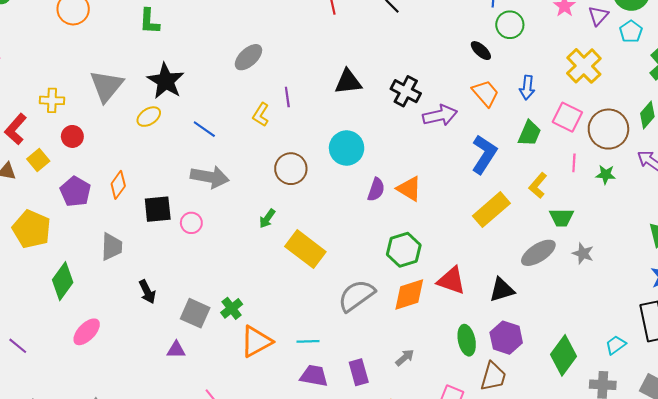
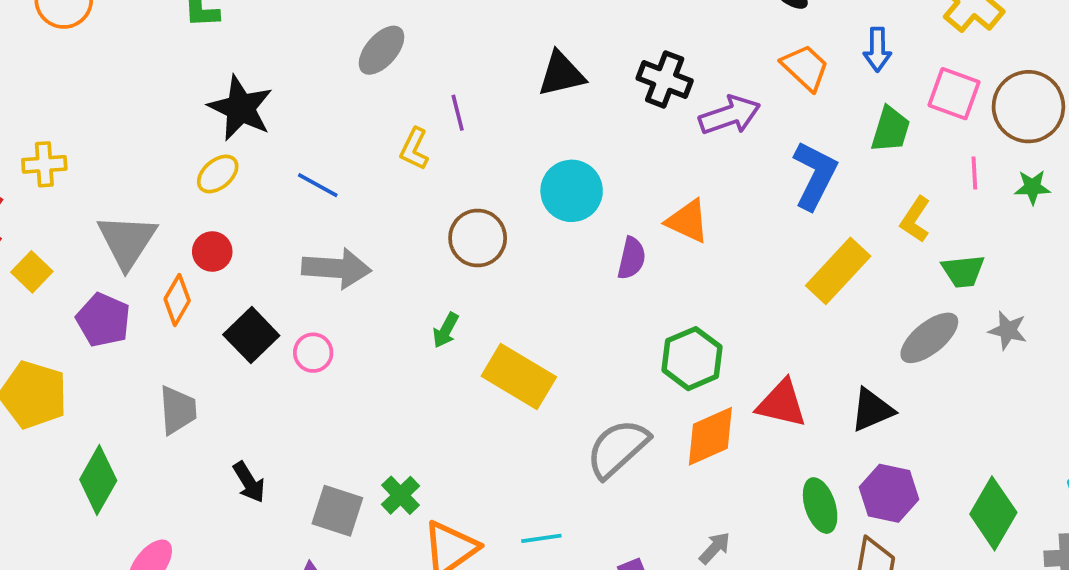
gray triangle: (106, 86) -> (127, 241), moved
red circle: (72, 136) -> (212, 252), moved
orange triangle: (409, 189) -> (688, 221), moved
black square: (158, 209) -> (251, 335), turned -32

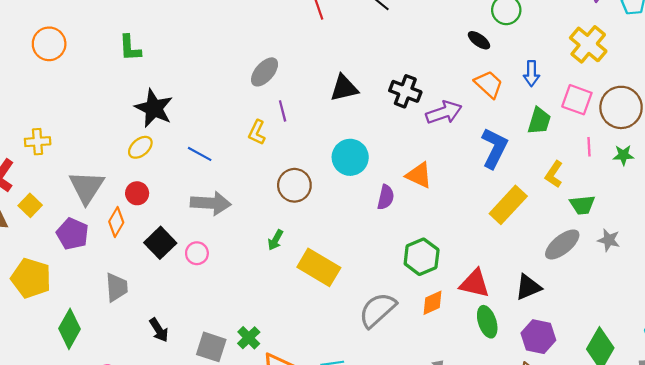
gray ellipse: (381, 50) -> (265, 72), moved
orange diamond: (710, 436) -> (432, 303), size x0.7
green ellipse: (820, 506) -> (487, 322), moved

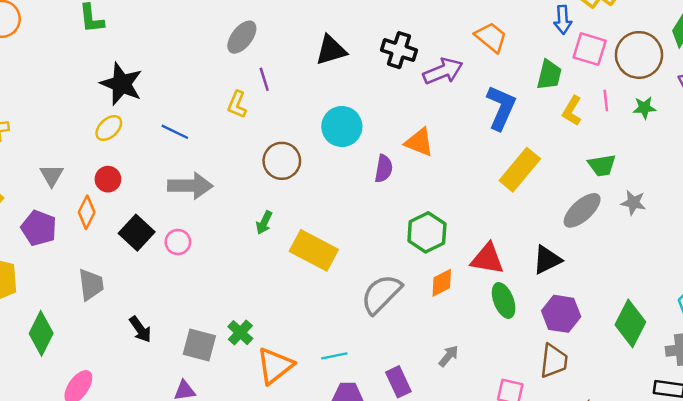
blue arrow: (531, 74) -> (563, 20), moved
yellow L-shape: (554, 174) -> (572, 111), moved
gray triangle: (87, 187) -> (52, 175), size x0.6

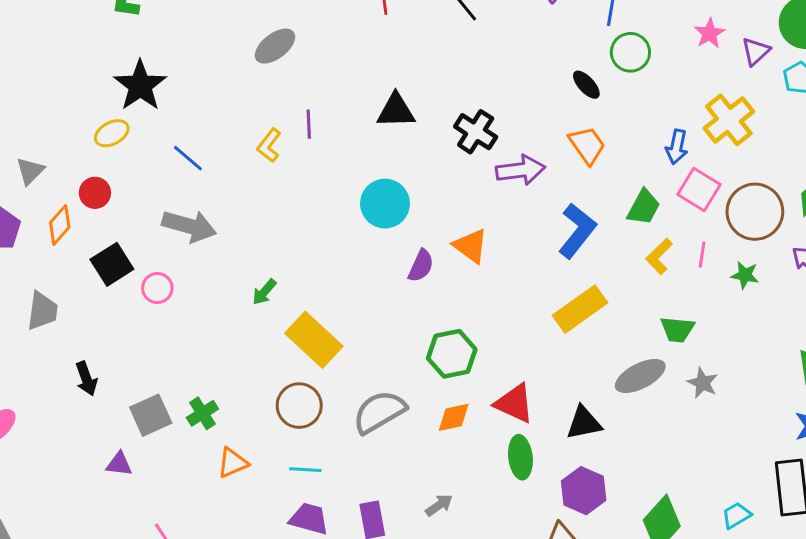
gray ellipse: (242, 37) -> (275, 46), moved
brown circle: (282, 161) -> (299, 406), moved
gray square: (199, 345) -> (151, 415), turned 36
orange triangle: (275, 366) -> (233, 463), size x0.7

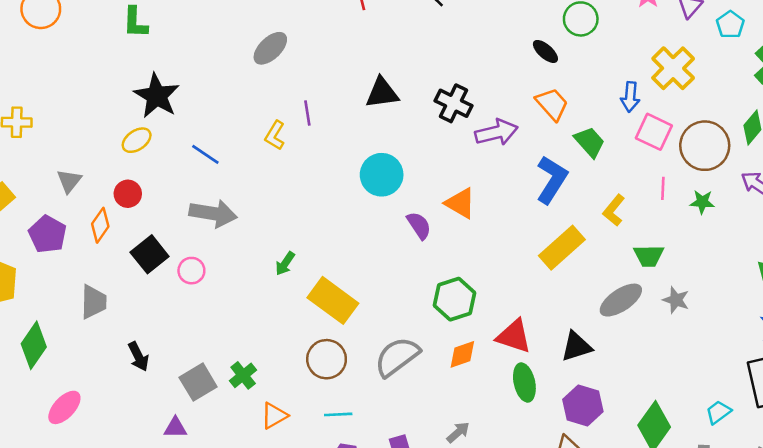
green trapezoid: (644, 207) -> (590, 142), moved, turned -64
yellow L-shape: (659, 256) -> (614, 210), moved
purple semicircle: (421, 266) -> (419, 225), turned -52

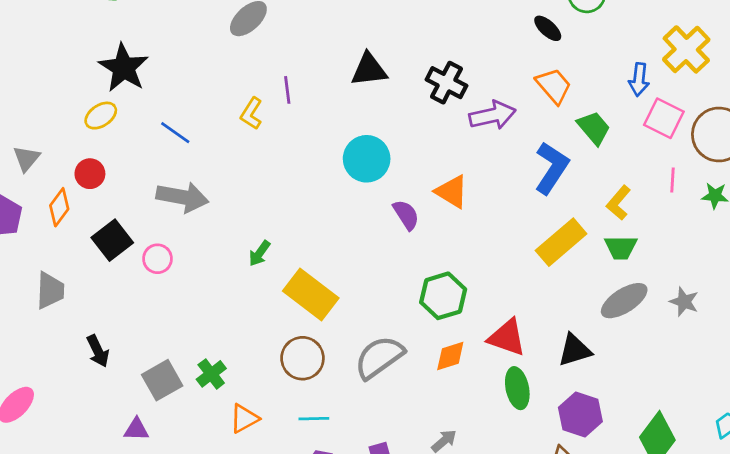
green trapezoid: (649, 256) -> (621, 247), moved

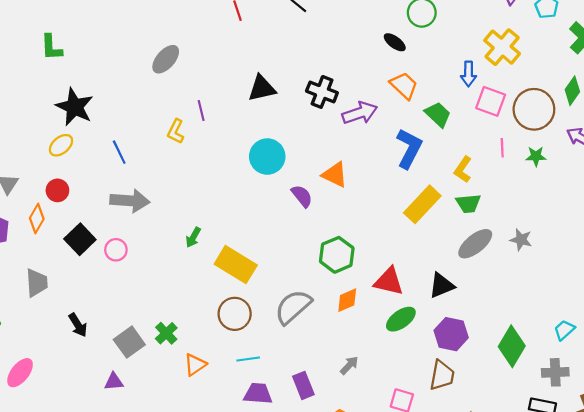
blue line: (175, 133) -> (119, 152), turned 35
green ellipse: (517, 388) -> (401, 319), turned 72

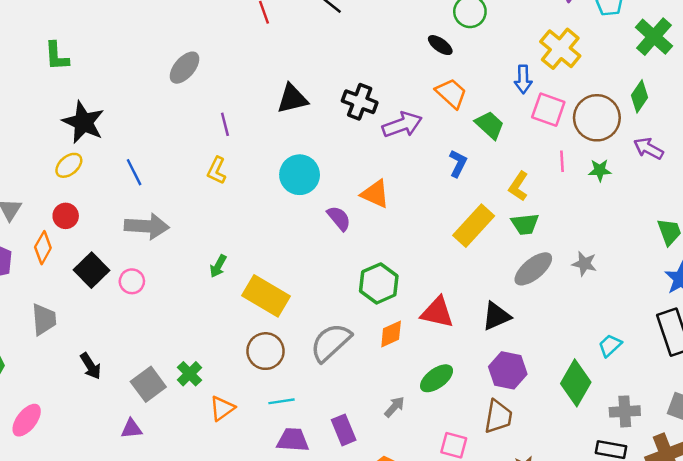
yellow L-shape: (176, 131) -> (217, 170), moved
blue L-shape: (409, 148) -> (458, 163), size x0.6
green ellipse: (401, 319) -> (437, 378), moved
cyan trapezoid: (564, 330) -> (610, 345), moved

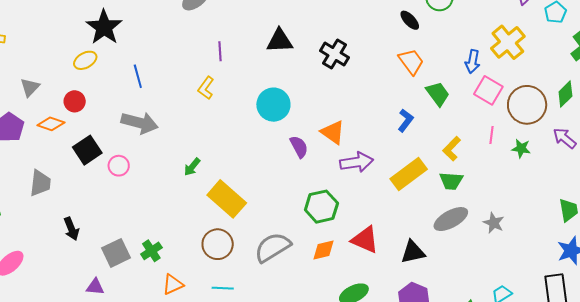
purple arrow: (402, 125) -> (357, 162), moved
orange diamond: (43, 248) -> (51, 124), turned 68

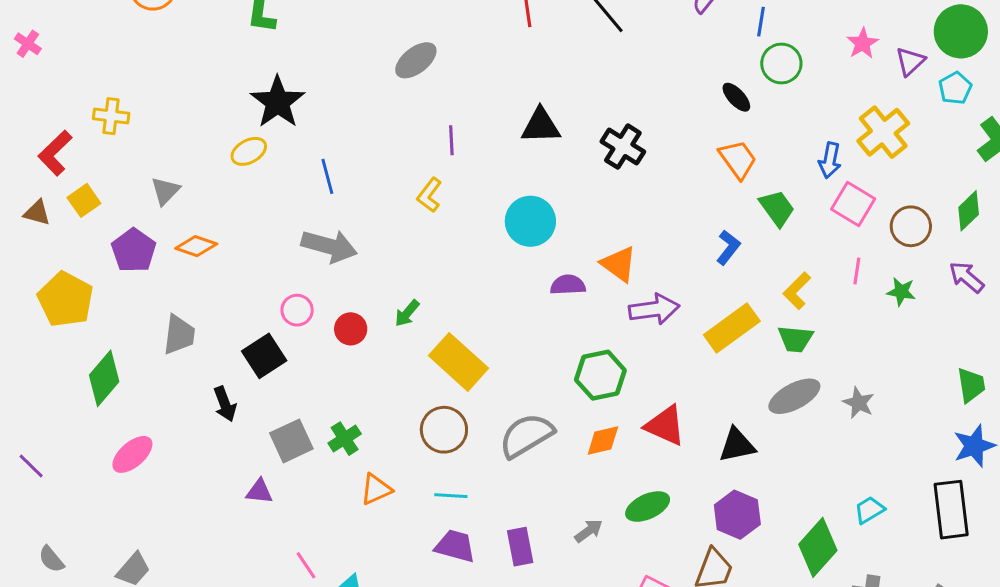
red circle: (75, 101) -> (351, 329), moved
brown circle: (527, 105) -> (911, 226), size x0.7
purple semicircle: (299, 147) -> (568, 285), turned -65
black square: (87, 150) -> (264, 356), moved

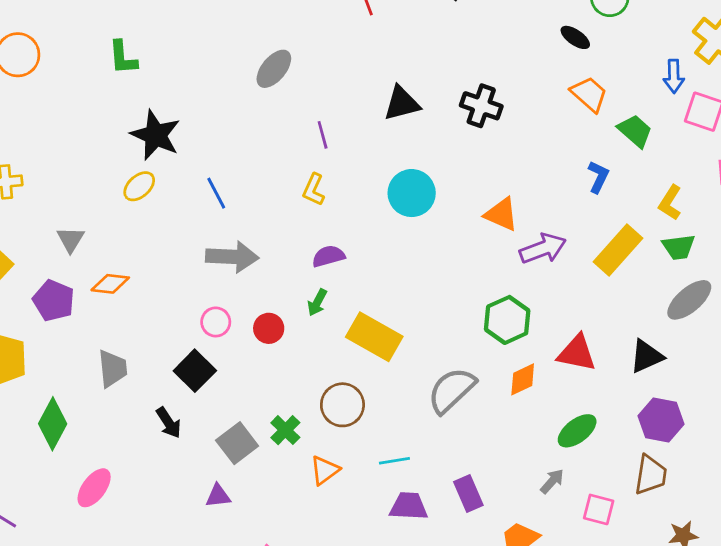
purple semicircle: (568, 285) -> (328, 256), moved
brown circle: (444, 430) -> (342, 405), moved
gray arrow: (589, 531) -> (552, 481), moved

